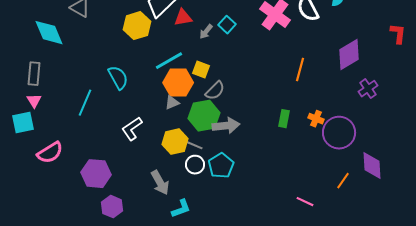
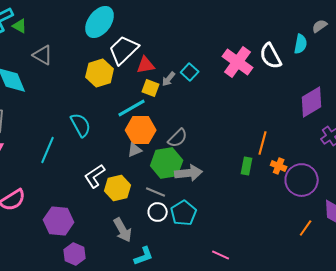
yellow square: (201, 70) -> (151, 88), moved
orange line: (300, 70) -> (263, 143), moved
yellow hexagon: (175, 142) -> (118, 188), moved
pink line: (305, 202) -> (221, 255), moved

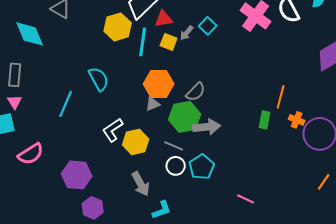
cyan line: (132, 108) -> (143, 42), moved, turned -52
pink line: (221, 255) -> (246, 199), moved

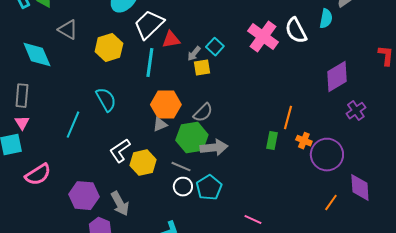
yellow hexagon: (118, 27) -> (109, 48), moved
yellow square: (169, 42) -> (202, 68), moved, turned -30
gray arrow: (141, 184) -> (120, 204), moved

